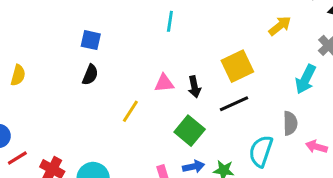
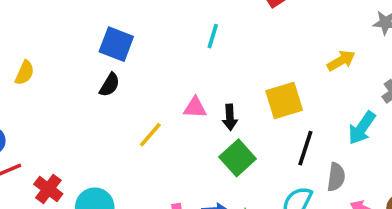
blue square: (91, 40) -> (116, 44), size x1.4
black line: (234, 104) -> (305, 148), moved, turned -56
green square: (190, 131) -> (238, 158), moved

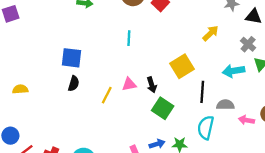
yellow semicircle: (25, 73) -> (20, 89), turned -104
cyan arrow: (362, 128) -> (233, 71), turned 60
yellow line: (150, 135) -> (107, 95), moved
gray semicircle: (336, 177) -> (225, 105), turned -84

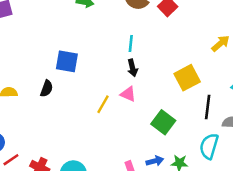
black semicircle: (74, 84) -> (47, 88), moved
pink triangle: (129, 84) -> (128, 94), turned 32
black arrow: (152, 85) -> (132, 68), moved

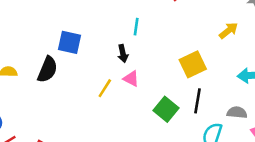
black arrow: (132, 68) -> (123, 54), moved
black semicircle: (47, 88) -> (47, 69), size x1.5
black line: (208, 107) -> (197, 101), moved

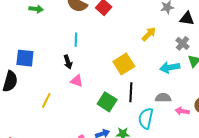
yellow line: (105, 88) -> (46, 100), moved

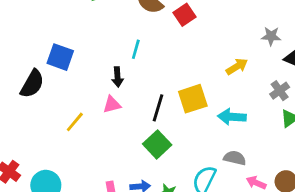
cyan arrow: (170, 67) -> (232, 117), moved
pink triangle: (77, 81) -> (112, 105), moved, turned -48
black line: (131, 92) -> (158, 108), moved

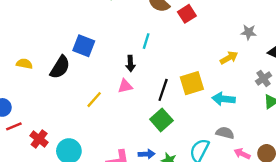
gray star: (271, 36) -> (249, 32), moved

